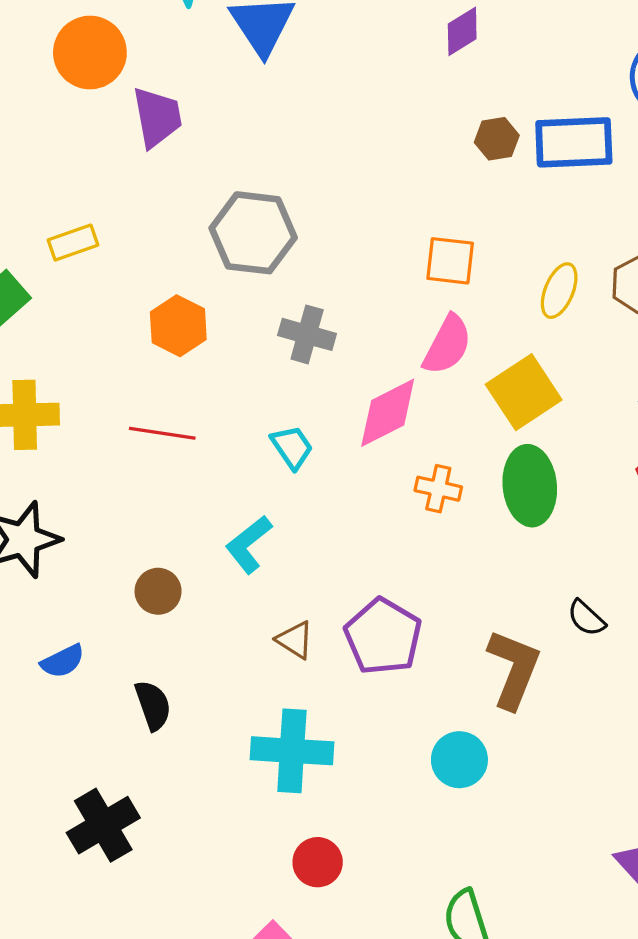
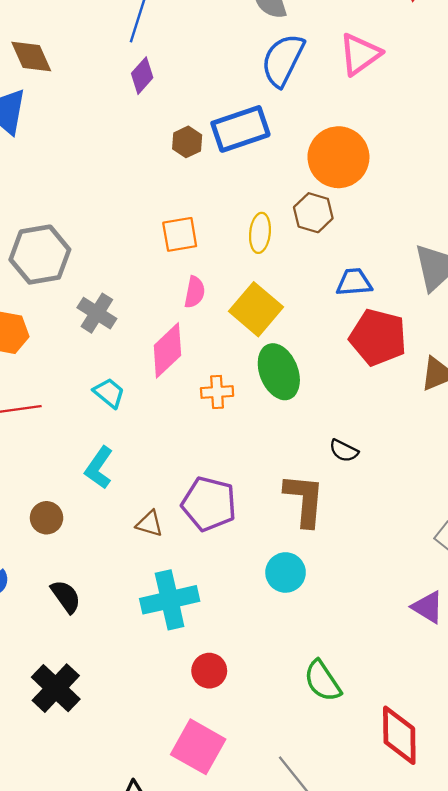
gray cross: (307, 334) -> (97, 313), turned 33
pink semicircle: (447, 345) -> (195, 292), size x0.7

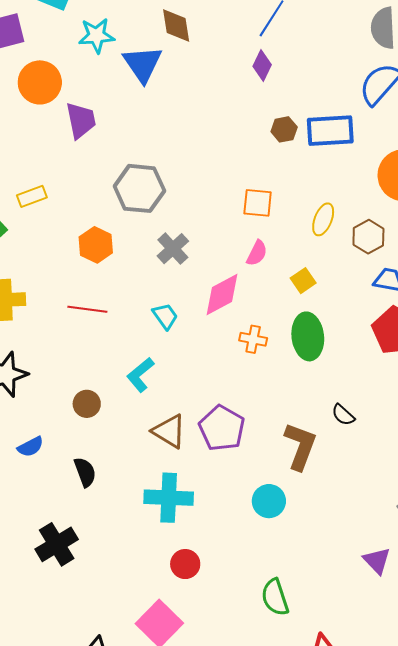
purple diamond: (142, 76) -> (262, 66), turned -32
brown hexagon: (313, 213) -> (368, 237), moved
yellow square: (256, 309) -> (303, 281), size x0.6
brown triangle: (150, 524) -> (169, 431), size x1.5

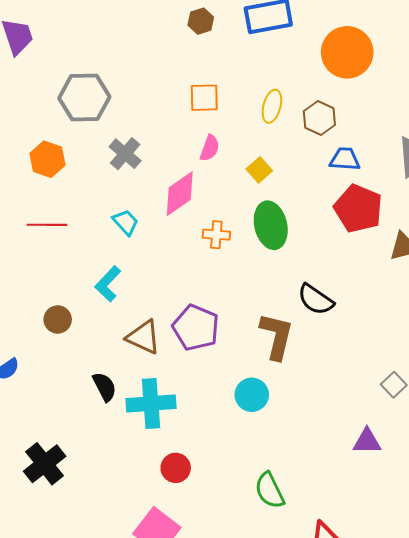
brown hexagon: (284, 129) -> (201, 21), moved
black semicircle: (343, 415) -> (316, 300), size x1.5
black semicircle: (85, 472) -> (104, 387), moved
purple triangle: (377, 561) -> (367, 441), turned -40

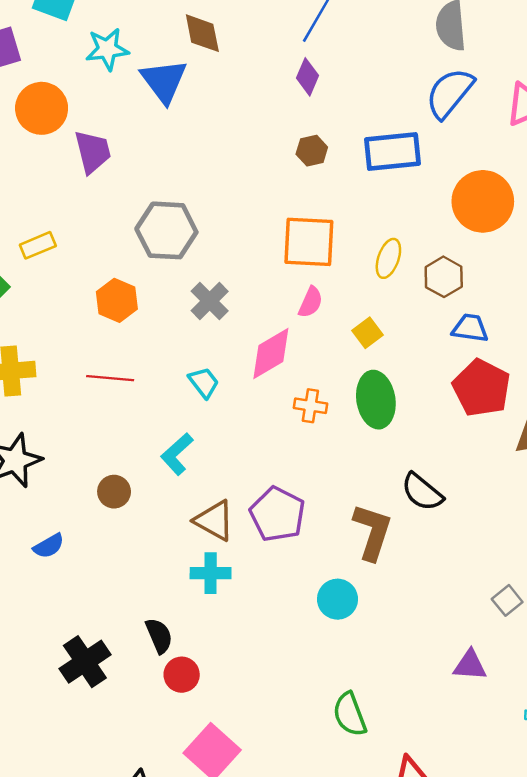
orange square: (204, 98) -> (309, 242), size x1.5
black semicircle: (104, 387) -> (159, 636), moved
cyan cross: (151, 404) -> (211, 573), moved, size x0.7
red circle: (176, 468) -> (182, 675), moved

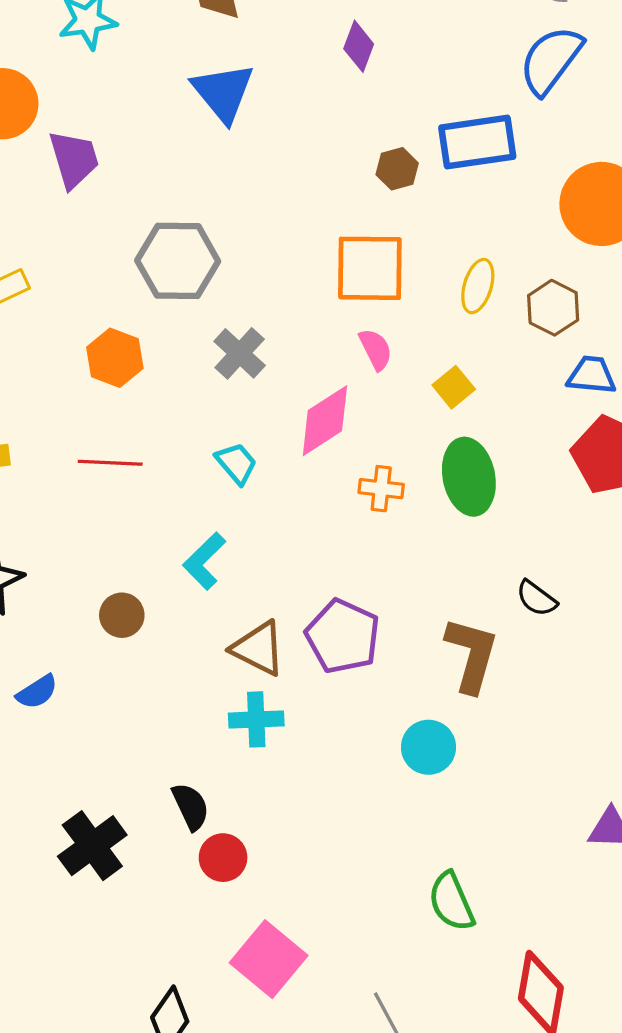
blue triangle: (164, 81) -> (223, 92), moved
brown hexagon: (312, 151) -> (397, 169), moved
pink semicircle: (311, 302) -> (376, 349), turned -48
black semicircle: (422, 492) -> (536, 598), size x0.7

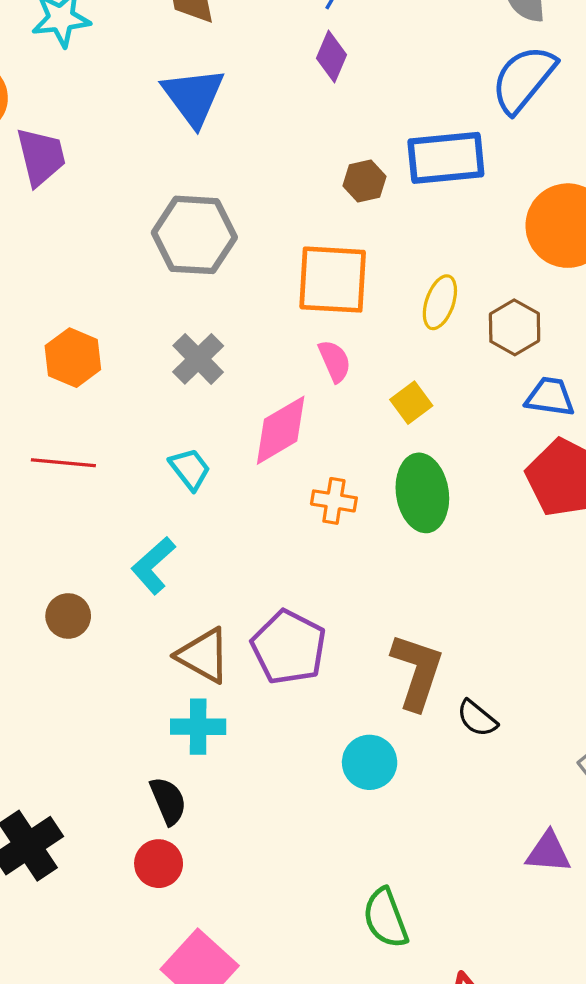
gray hexagon: (178, 261) -> (194, 235), moved
black semicircle: (536, 598) -> (477, 718), moved
black semicircle: (191, 806) -> (168, 801), moved

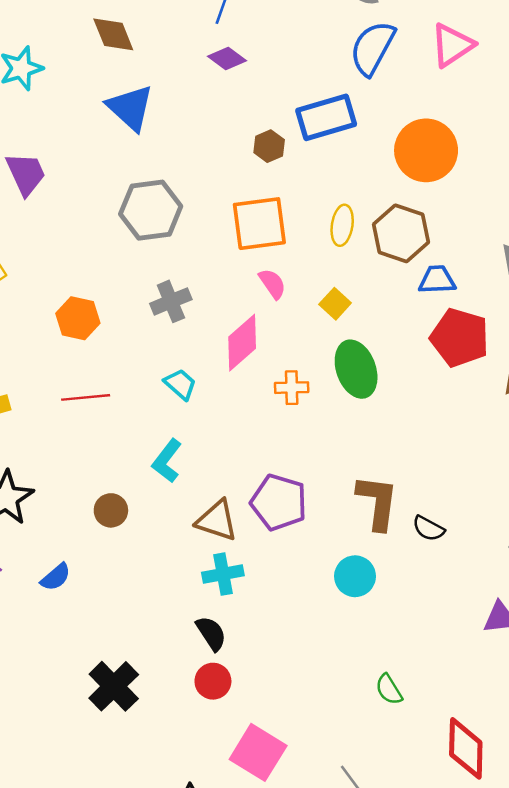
purple diamond: (332, 57) -> (227, 58), turned -66
brown hexagon: (515, 327) -> (401, 233), size x1.4
gray cross: (198, 359) -> (171, 301), turned 33
green semicircle: (386, 918) -> (389, 689), size x0.7

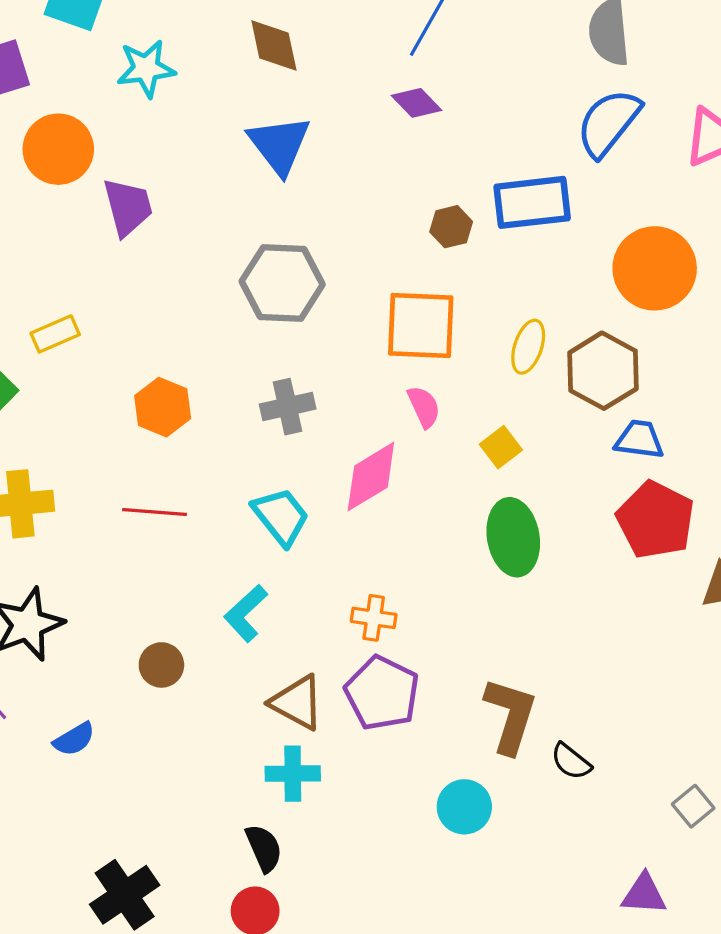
cyan trapezoid: (180, 384) -> (281, 517), size x1.4
orange cross: (292, 388) -> (374, 618), moved

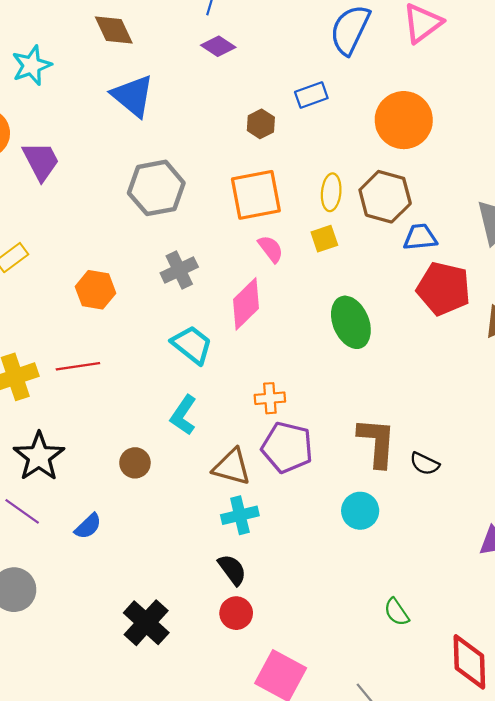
blue rectangle: (532, 202) -> (311, 95), size x0.6
yellow square: (501, 447) -> (324, 239), moved, turned 32
red line: (155, 512) -> (78, 366), moved

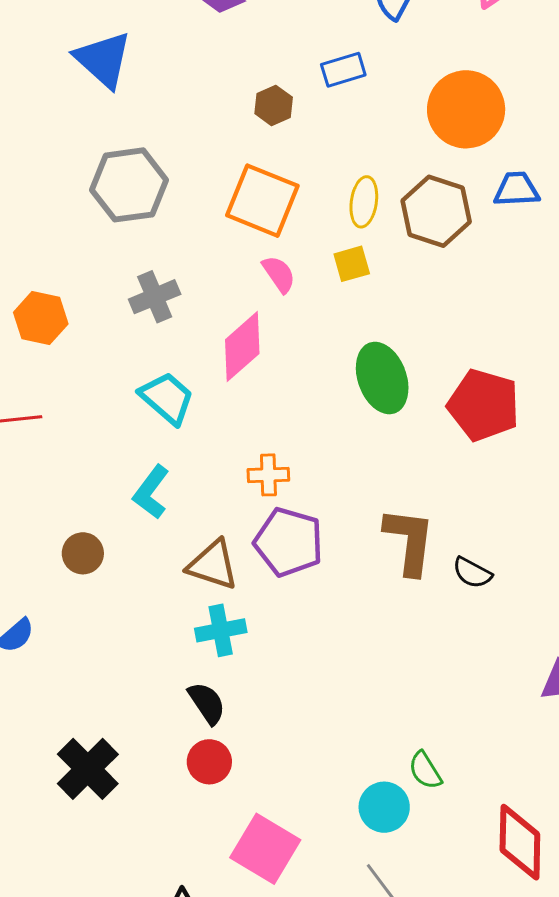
orange square: (256, 195) -> (262, 201), turned 30
blue trapezoid: (420, 237) -> (517, 189), moved
red pentagon: (444, 289) -> (484, 405), moved
cyan circle: (360, 511) -> (384, 807), moved

